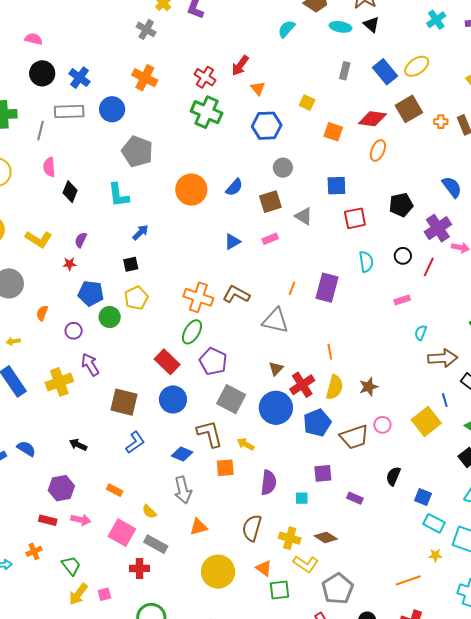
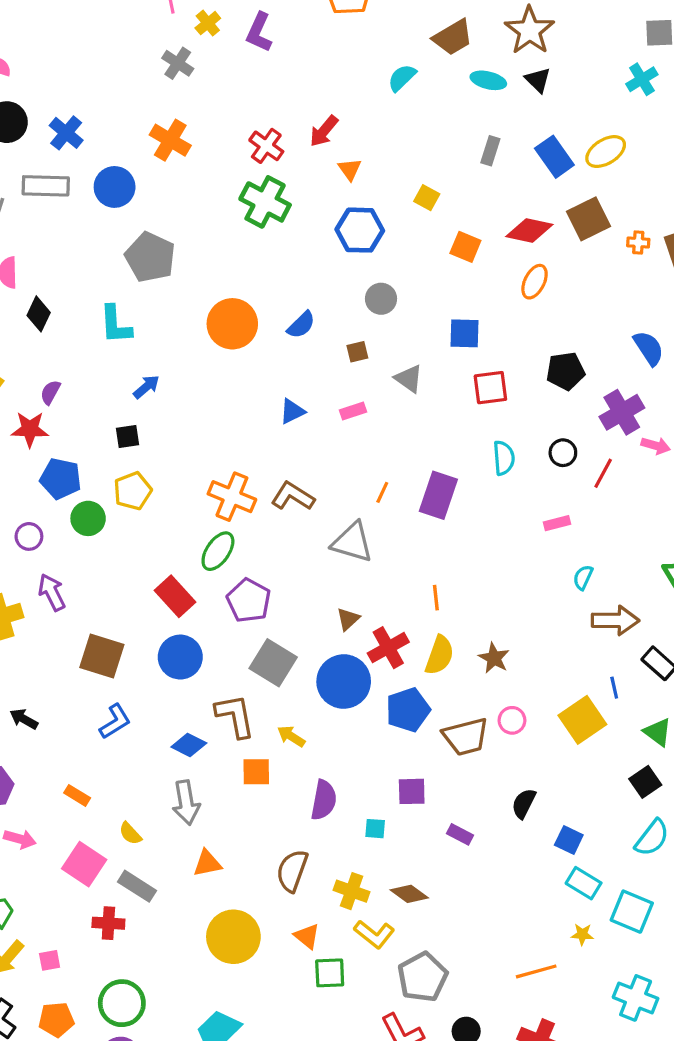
brown square: (270, 202) -> (357, 352), size x0.6
red star: (70, 264) -> (30, 429), size x1.6
brown star: (369, 387) -> (494, 658), turned -30

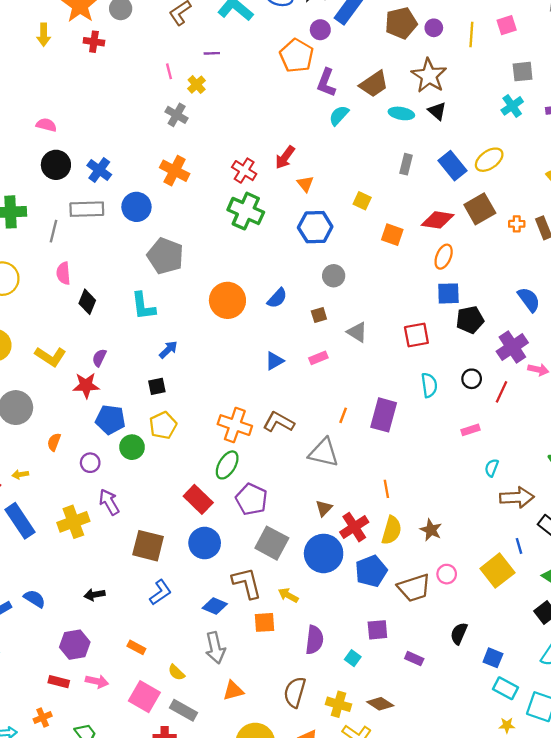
purple L-shape: (259, 32) -> (326, 83), moved
blue square: (464, 333) -> (448, 293), moved
black arrow: (24, 719) -> (95, 595), turned -36
cyan square: (375, 829) -> (353, 658), turned 35

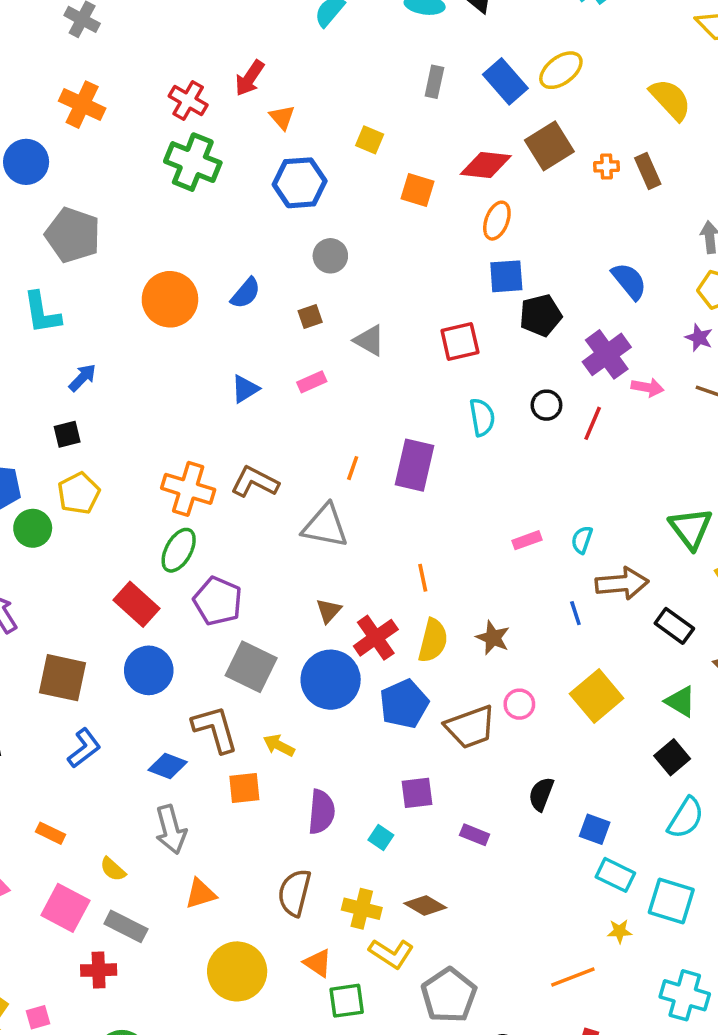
pink rectangle: (470, 430) -> (527, 540), moved
blue line: (519, 546) -> (575, 613), moved

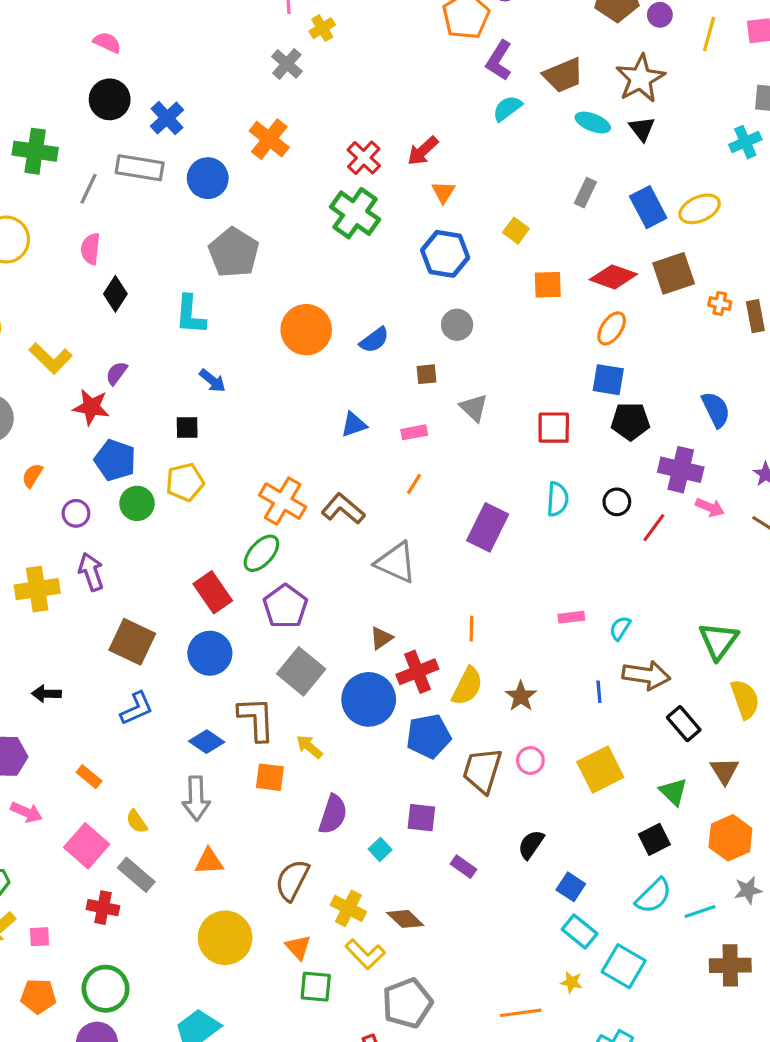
orange square: (417, 190) -> (548, 285), turned -32
purple cross: (607, 354) -> (681, 470), turned 36
blue arrow: (82, 378) -> (212, 381), turned 72
orange line: (353, 468) -> (414, 484), moved
brown trapezoid: (470, 727) -> (482, 770), turned 114

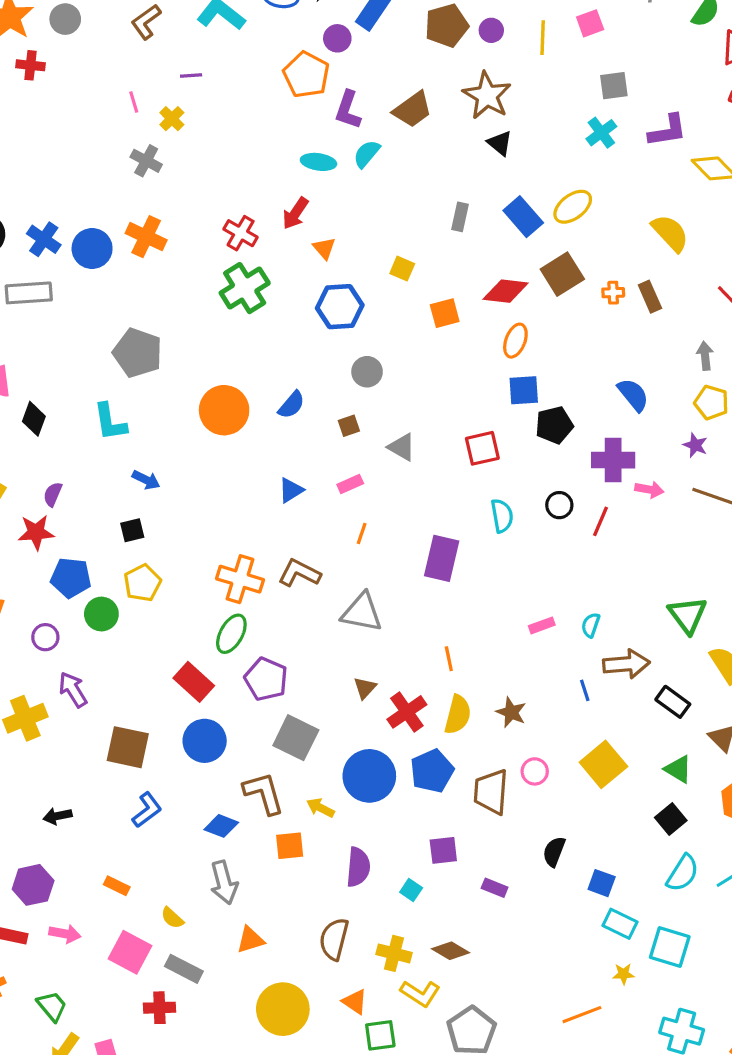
cyan ellipse: (593, 123) -> (318, 162), moved
blue circle: (208, 178) -> (92, 248), moved
green cross: (355, 213) -> (245, 288), turned 36
blue circle: (369, 699) -> (369, 776), moved

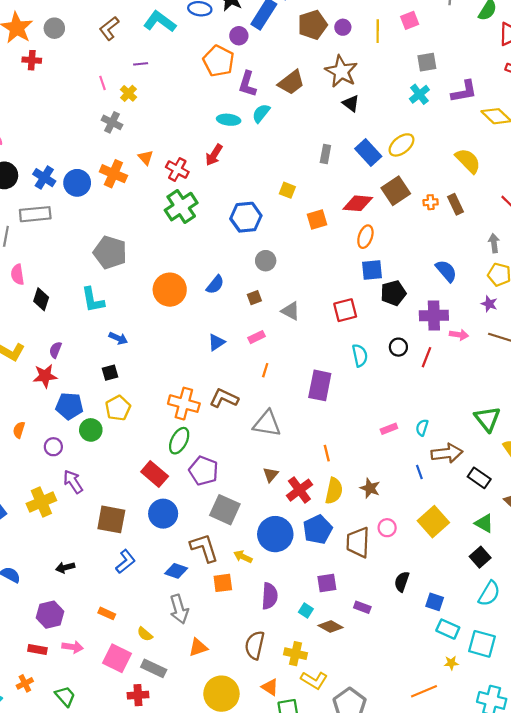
orange triangle: (324, 248) -> (146, 158), moved
brown diamond: (451, 951) -> (331, 626), moved

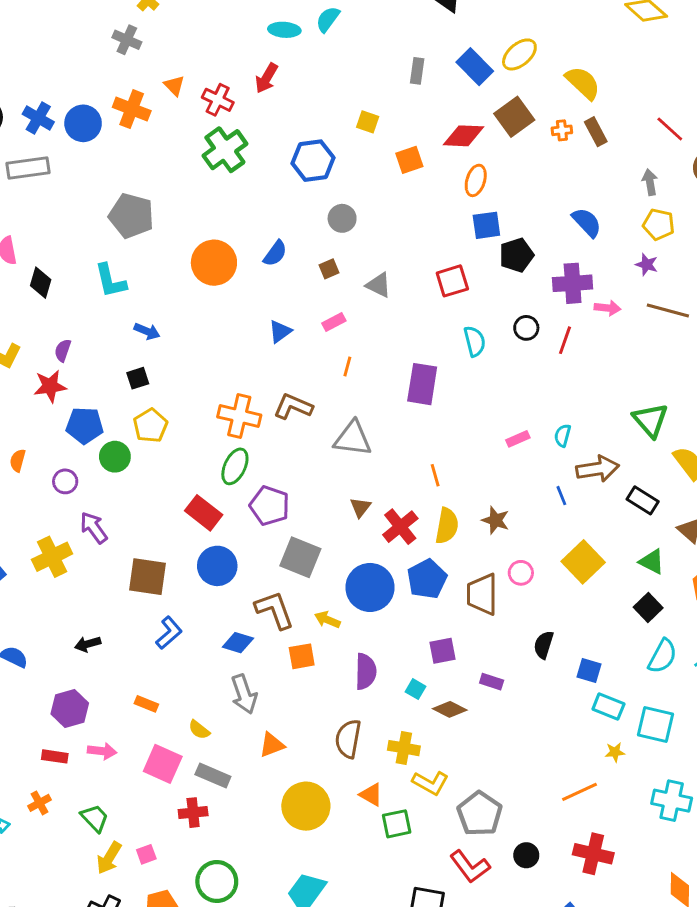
yellow semicircle: (468, 161) -> (583, 83), moved

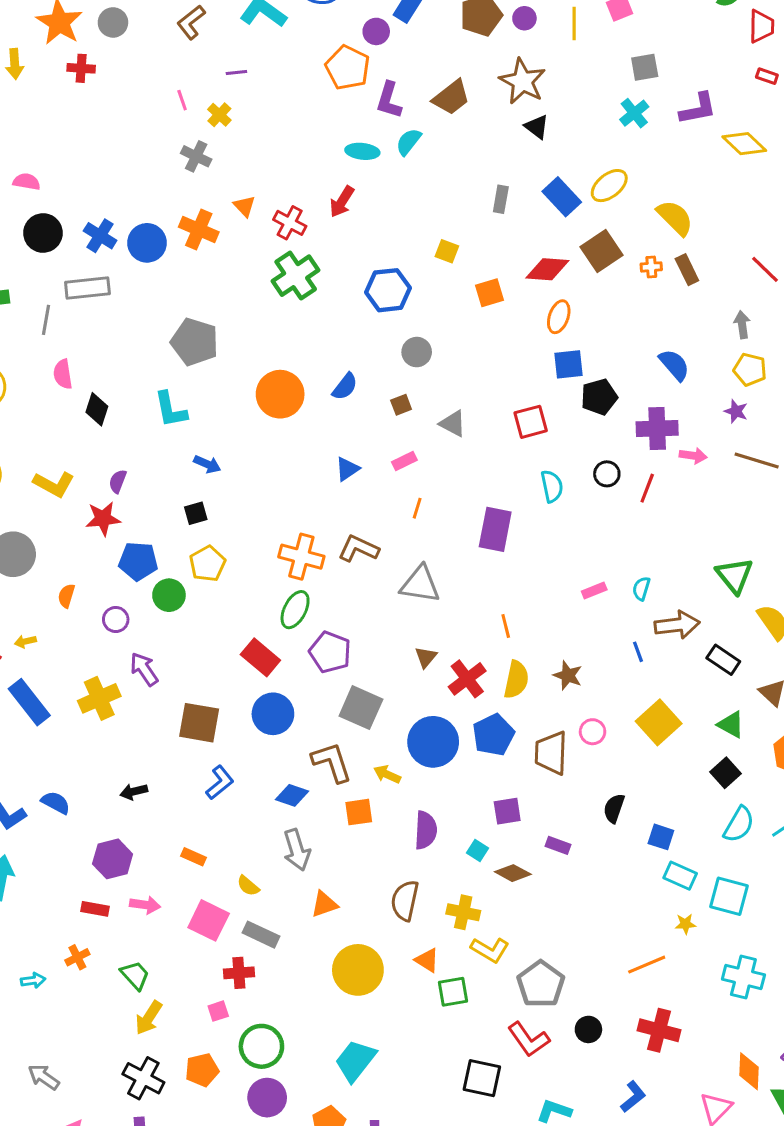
pink square: (146, 854) -> (218, 1011), moved

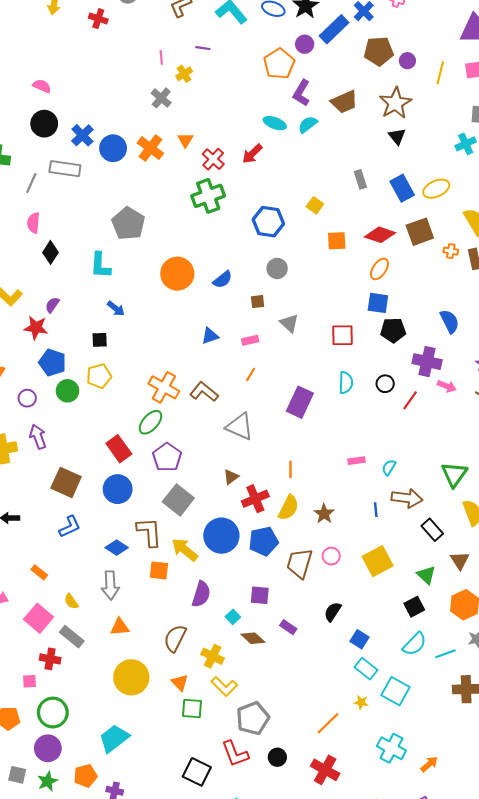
gray rectangle: (501, 199) -> (360, 179), turned -42
yellow arrow: (387, 774) -> (185, 550), size x1.5
orange line: (647, 965) -> (328, 723), turned -35

